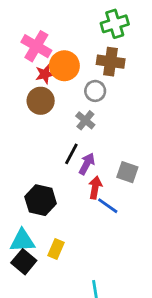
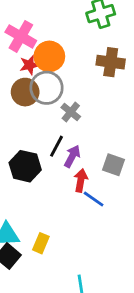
brown cross: (111, 62) -> (111, 62), moved
gray circle: (95, 91) -> (47, 88), moved, size x1.5
black hexagon: (41, 200) -> (25, 166), moved

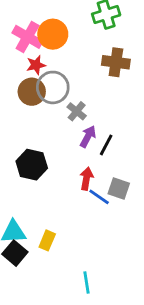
orange circle: (49, 56) -> (53, 34), moved
black line: (56, 146) -> (106, 145), moved
purple arrow: (72, 156) -> (88, 137), moved
gray square: (114, 165) -> (119, 188), moved

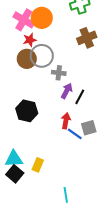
brown cross: (116, 62) -> (87, 38), turned -30
gray cross: (77, 111) -> (59, 73), turned -32
gray square: (119, 188) -> (89, 128), turned -35

